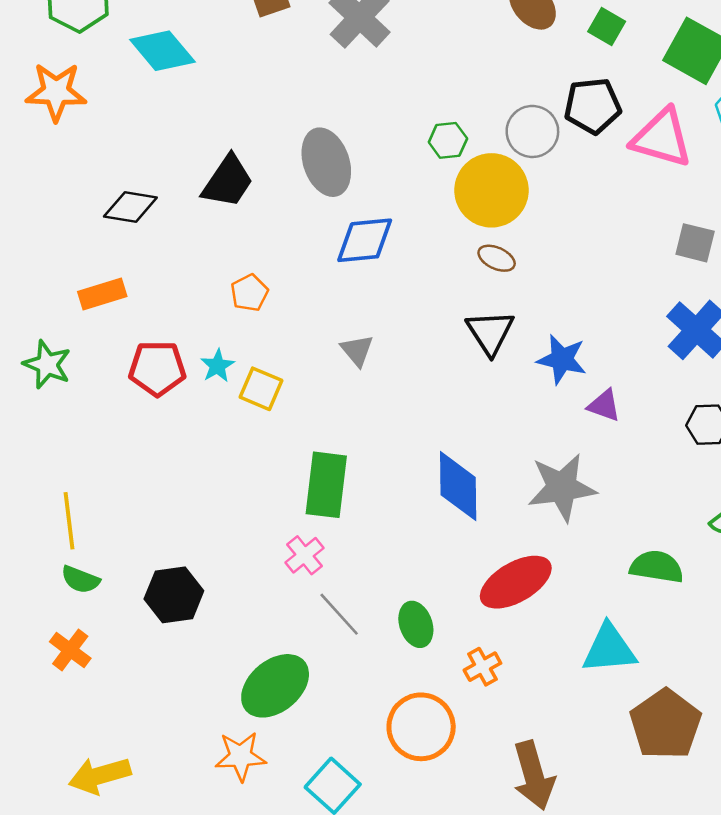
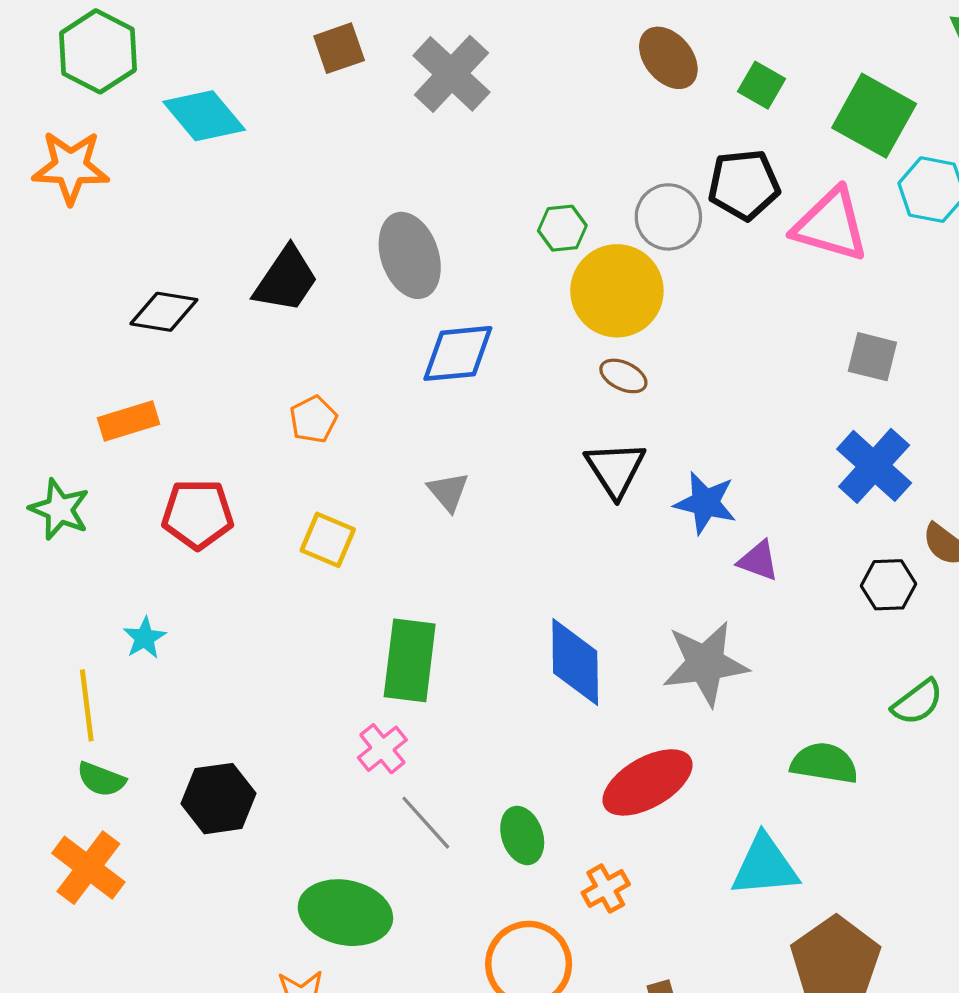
cyan star: (217, 366) -> (145, 638), moved
orange cross: (70, 650) -> (88, 868), size x1.4
green ellipse: (275, 686) -> (345, 913), turned 52

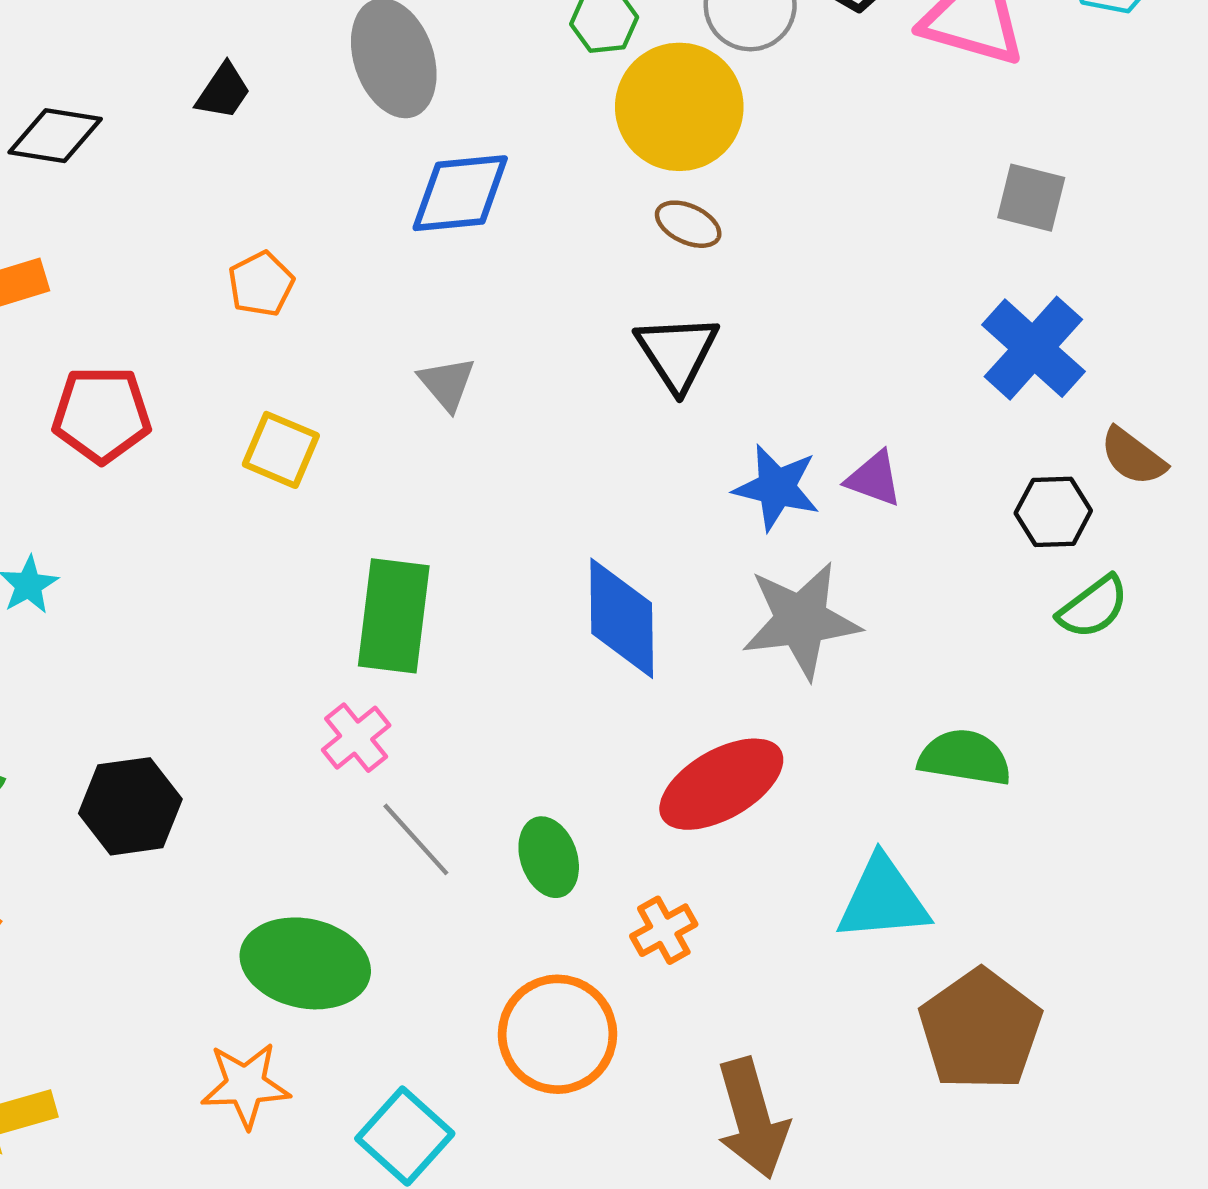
black trapezoid: (286, 280) -> (223, 91), size x0.6
blue star: (705, 503) -> (777, 488), moved
green semicircle: (917, 702) -> (1093, 607), moved

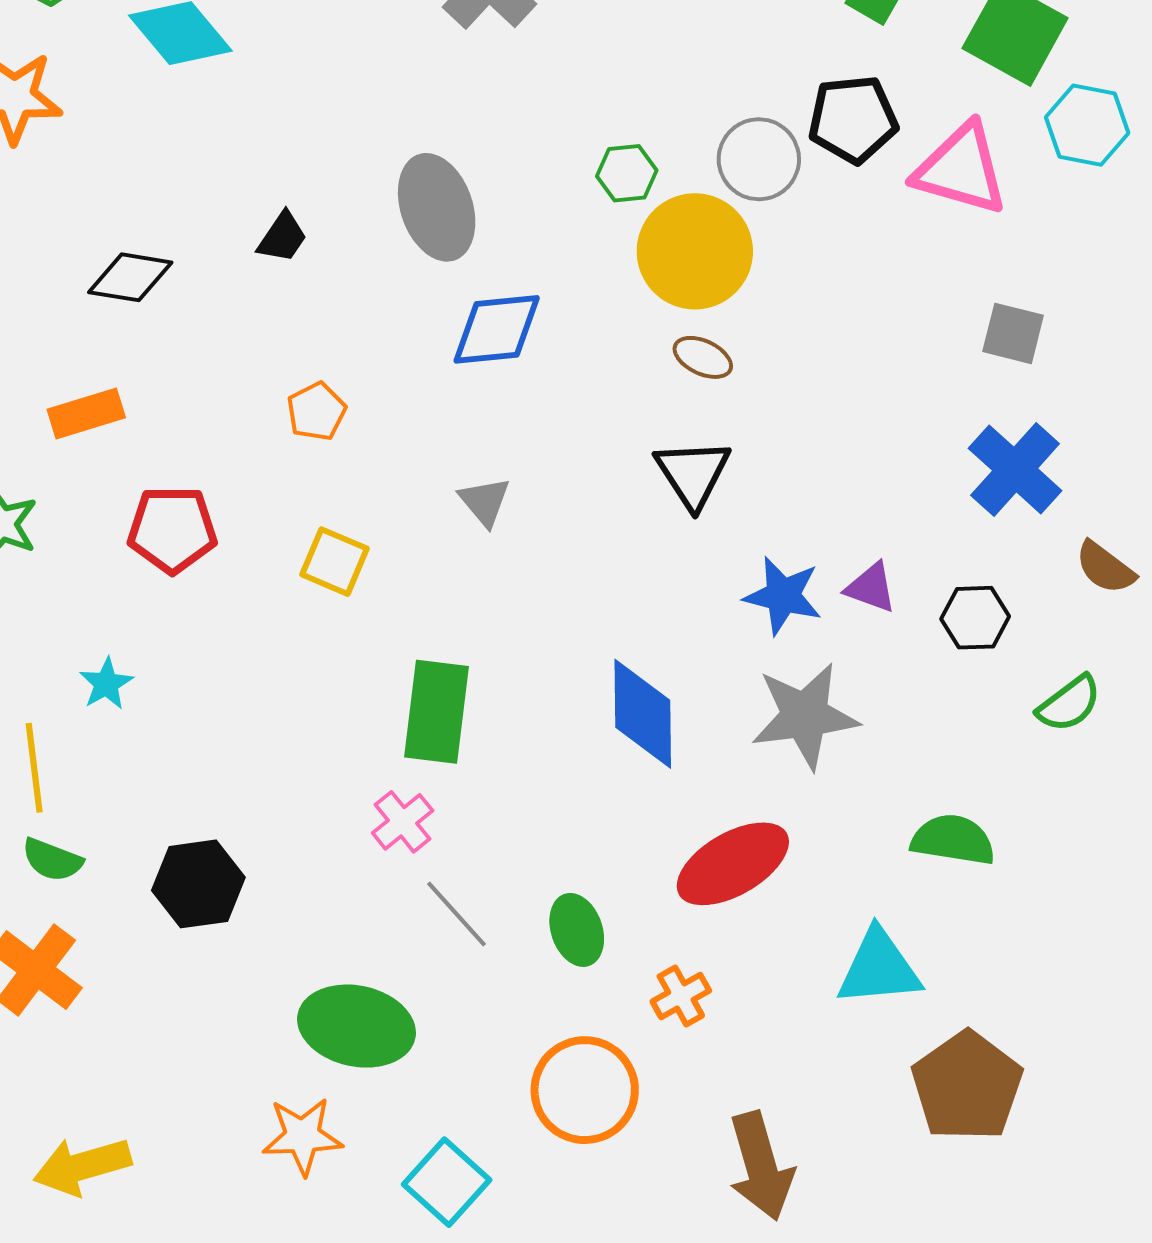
black hexagon: (1053, 512) -> (975, 618), moved

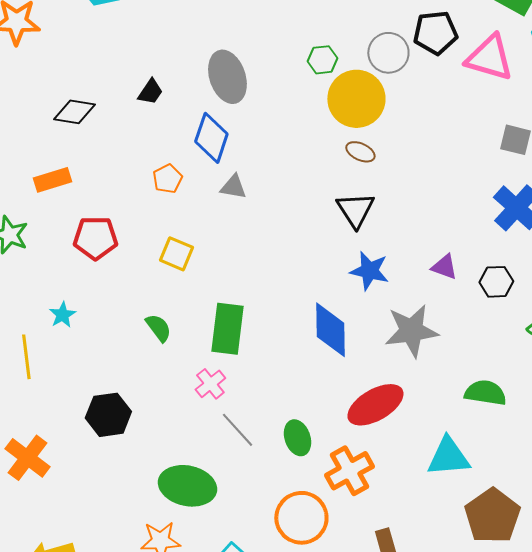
blue diamond: (497, 329) -> (211, 138), moved, turned -66
gray triangle: (485, 502) -> (233, 187), moved, turned -40
blue star: (783, 596) -> (369, 271), moved
green semicircle: (52, 860) -> (158, 328), moved, turned -148
orange cross: (681, 996) -> (349, 471), size x1.6

